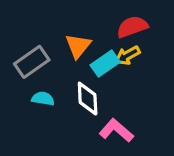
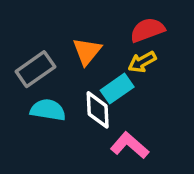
cyan rectangle: (105, 63) -> (117, 89), moved
cyan semicircle: (43, 99) -> (48, 110), size x1.4

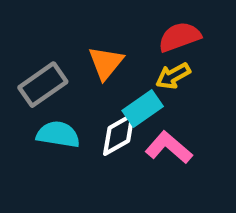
white diamond: (98, 110) -> (119, 134), turned 63
pink L-shape: (130, 145) -> (169, 147), moved

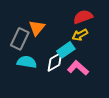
orange triangle: (106, 63) -> (37, 28), moved
gray rectangle: (43, 85) -> (20, 39), turned -30

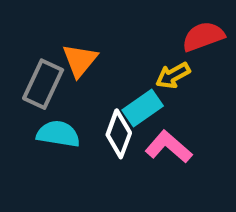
red semicircle: (83, 17) -> (203, 36), moved
white diamond: (55, 62) -> (119, 134), turned -40

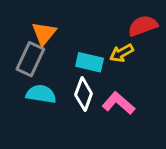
orange triangle: (80, 60) -> (44, 33), moved
cyan rectangle: (143, 108) -> (90, 62), moved, turned 48

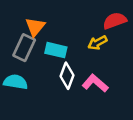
cyan rectangle: (90, 62) -> (56, 50), moved
cyan semicircle: (41, 94) -> (16, 82), moved

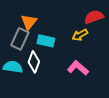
white diamond: (67, 76) -> (34, 62), moved

